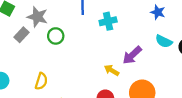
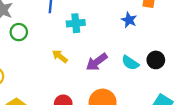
cyan semicircle: (164, 41) -> (130, 63), moved
yellow arrow: (112, 70) -> (60, 56), moved

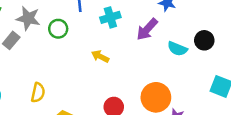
green circle: (19, 32) -> (58, 29), moved
purple arrow: (97, 62) -> (147, 29), moved

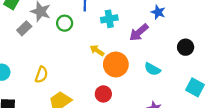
cyan semicircle: (177, 49) -> (152, 69), moved
orange circle: (156, 97) -> (116, 64), moved

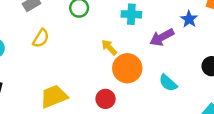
yellow semicircle: (41, 75) -> (41, 38), moved

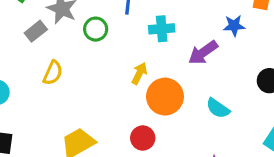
blue star: (189, 19) -> (234, 26), turned -30
yellow arrow: (109, 47) -> (139, 73), turned 78

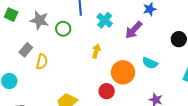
cyan cross: (162, 29) -> (105, 20), turned -35
gray rectangle: (36, 31) -> (26, 50), moved
orange circle: (165, 97) -> (123, 72), moved

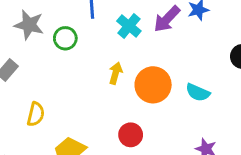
purple arrow: (134, 30) -> (167, 19), moved
yellow semicircle: (42, 62) -> (36, 114), moved
orange circle: (123, 72) -> (153, 85), moved

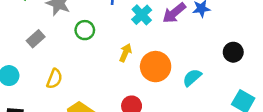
green circle: (65, 38) -> (85, 30), moved
cyan semicircle: (198, 92) -> (192, 78), turned 108

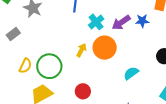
green circle: (85, 30) -> (49, 66), moved, size x1.6
orange circle: (156, 67) -> (105, 48), moved

